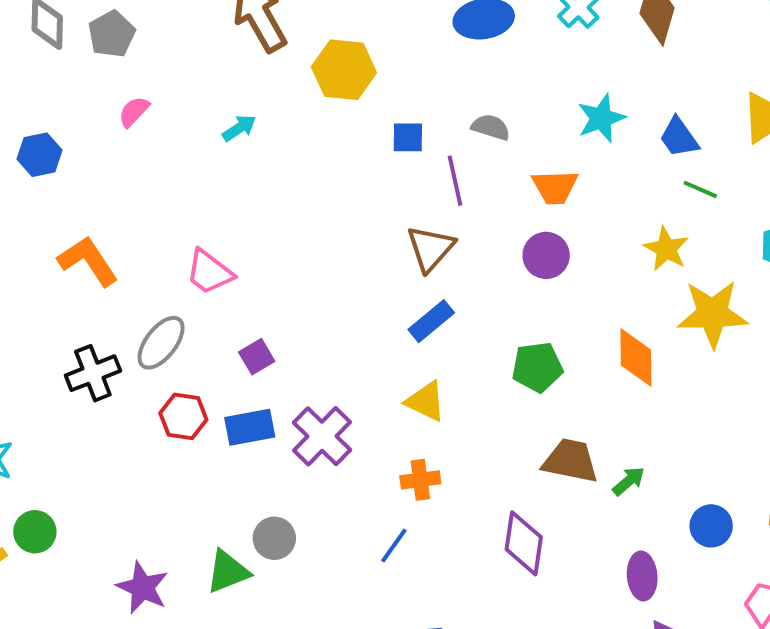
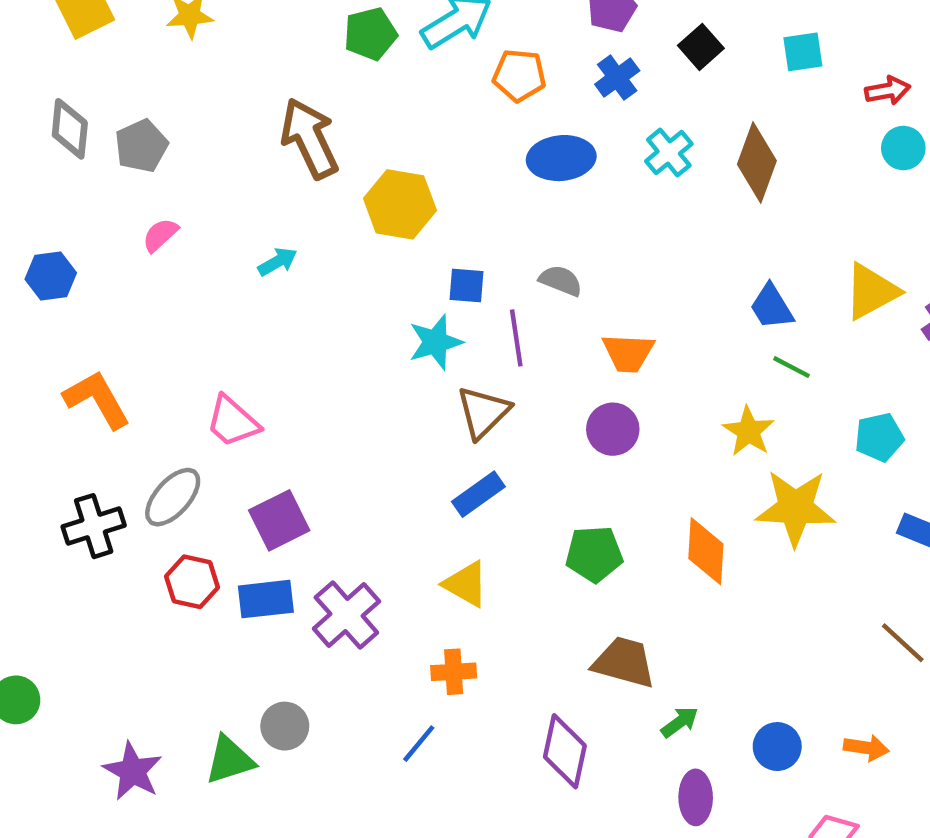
cyan star: (601, 118) -> (435, 342), moved
purple square: (257, 357) -> (279, 520), size x1.5
green arrow: (629, 481) -> (680, 722), moved

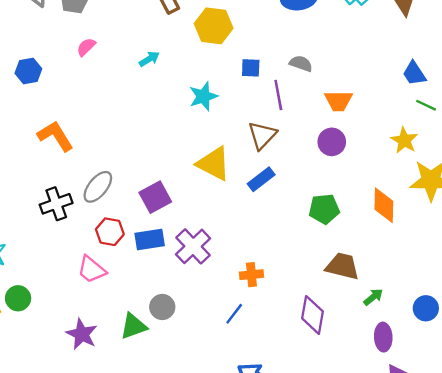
cyan star: (435, 342) -> (203, 96), moved
pink trapezoid: (233, 421) -> (91, 269), moved
yellow triangle: (466, 584) -> (214, 164), moved, size x1.4

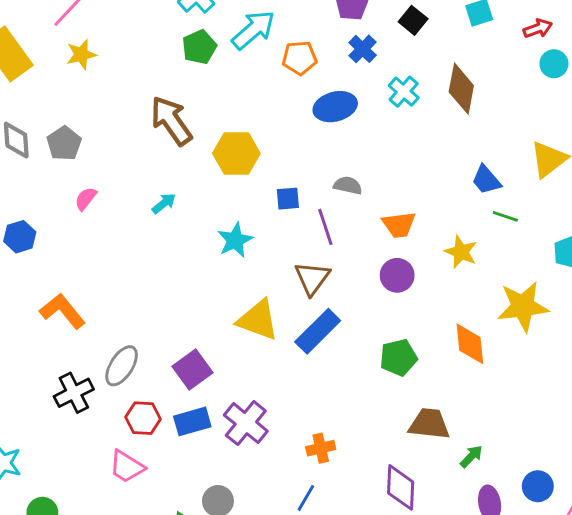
yellow star: (404, 140) -> (461, 252), moved
blue rectangle: (261, 179) -> (318, 331), size x1.4
blue circle: (426, 308) -> (538, 486), moved

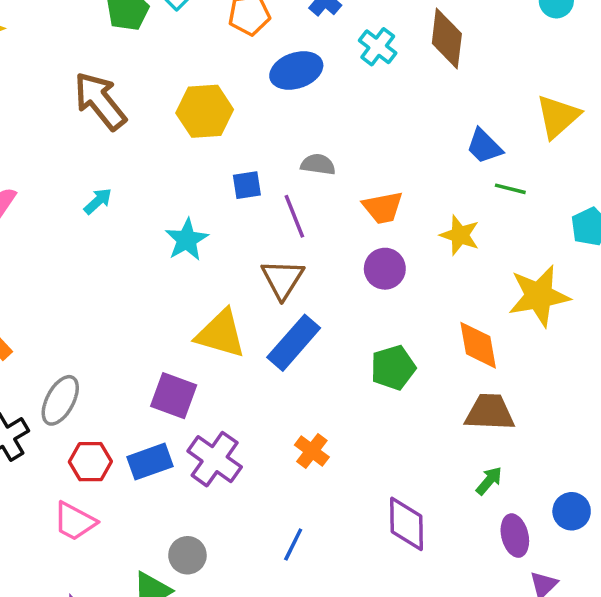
yellow hexagon: (236, 153) -> (205, 111), moved
purple square: (193, 369) -> (174, 396), moved, turned -30
brown trapezoid: (429, 424) -> (490, 412), moved
orange cross: (321, 448) -> (312, 451), moved, turned -36

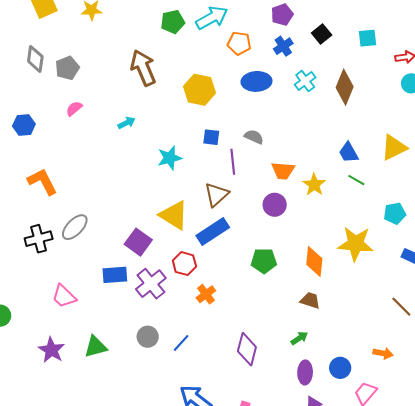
yellow star: (460, 235) -> (314, 185), moved
brown trapezoid: (490, 412) -> (310, 300), size x0.7
red hexagon: (90, 462) -> (184, 264), moved
gray circle: (187, 555) -> (148, 337), moved

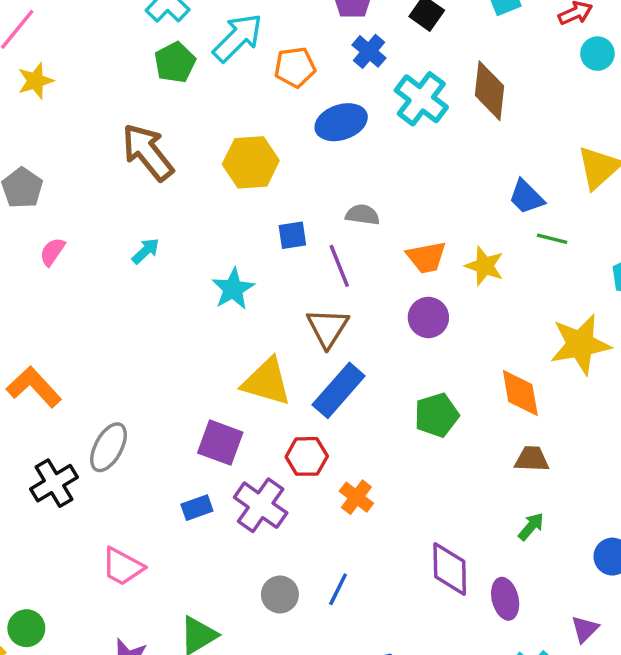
cyan cross: (305, 81) -> (421, 99), size x1.4
blue rectangle: (115, 275) -> (197, 508), size x0.7
purple ellipse: (305, 372) -> (505, 599), moved

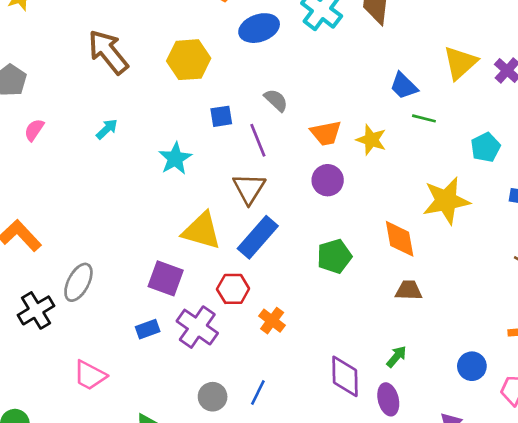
gray semicircle: (363, 215) -> (276, 100), turned 35
green arrow: (531, 527) -> (397, 357), moved

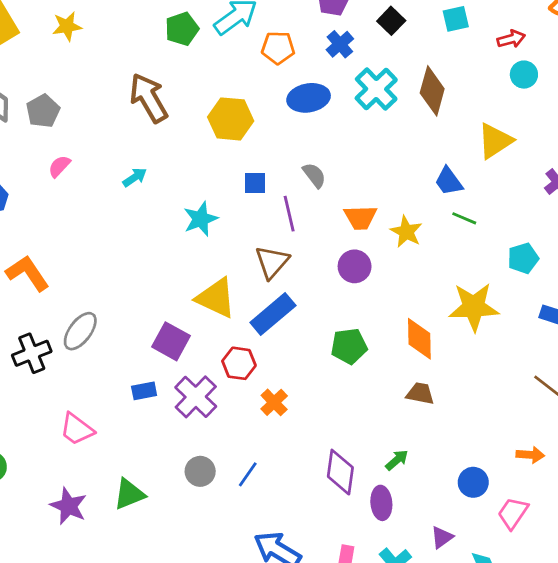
yellow triangle: (460, 63) -> (495, 141), moved

